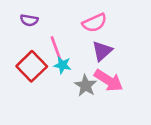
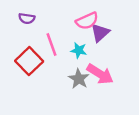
purple triangle: (102, 51) -> (100, 33), moved
cyan star: (62, 65) -> (79, 50), moved

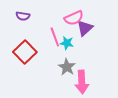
pink line: (52, 44) -> (55, 37), moved
pink arrow: (100, 74) -> (82, 82), moved, turned 55

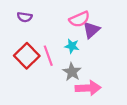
pink line: (55, 37) -> (48, 56), moved
pink arrow: (82, 82) -> (88, 88), turned -90

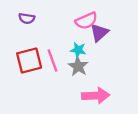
red square: (27, 56) -> (29, 61), turned 30
gray star: (72, 72) -> (78, 66), moved

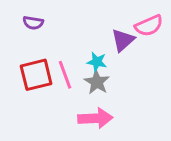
pink semicircle: (86, 21) -> (149, 26), moved
pink arrow: (96, 96) -> (95, 118), moved

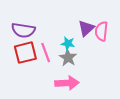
purple semicircle: (33, 23) -> (23, 30), moved, size x1.6
pink semicircle: (149, 26) -> (101, 31), moved, turned 120

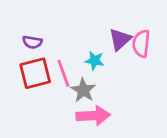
purple semicircle: (23, 30) -> (32, 42), size x0.6
gray star: (68, 58) -> (83, 90), moved

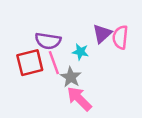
purple semicircle: (32, 42) -> (48, 41), moved, size x1.5
pink arrow: (93, 116) -> (79, 99), turned -132

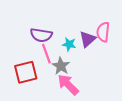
purple triangle: (102, 34) -> (88, 39), moved
red square: (30, 63) -> (26, 72), moved

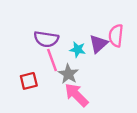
red square: (26, 72) -> (29, 81), size x0.7

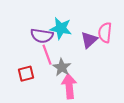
cyan star: (78, 50) -> (61, 28), moved, size x1.5
pink arrow: (76, 95) -> (69, 86), turned 40

